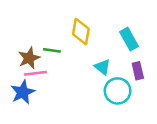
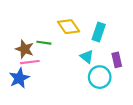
yellow diamond: (81, 32) -> (69, 27), turned -45
cyan rectangle: (129, 39) -> (99, 32), moved, turned 48
brown star: (29, 58) -> (25, 49), turned -30

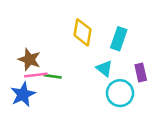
yellow diamond: (69, 27) -> (82, 32), turned 45
green line: (44, 43) -> (53, 76), moved

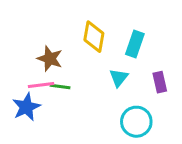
brown star: (29, 59) -> (50, 59), moved
cyan triangle: (104, 69) -> (119, 78), turned 30
cyan circle: (120, 93) -> (136, 122), moved

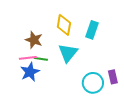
cyan triangle: (119, 78) -> (68, 53), moved, size x1.5
purple rectangle: (160, 82) -> (113, 77), moved
blue star: (26, 107) -> (30, 72), moved

